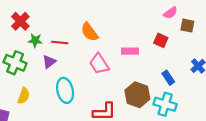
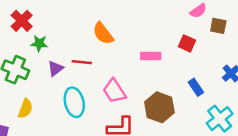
red line: (60, 43) -> (82, 62), moved
pink trapezoid: (99, 64) -> (114, 91), moved
cyan cross: (165, 104) -> (220, 119), moved, turned 35

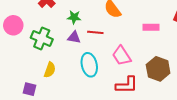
green star: (39, 43) -> (74, 17), moved
purple triangle: (55, 68) -> (74, 37), turned 48

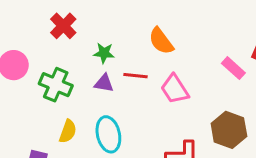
pink rectangle: (151, 27) -> (233, 68), moved, turned 42
pink trapezoid: (122, 56) -> (175, 89), moved
cyan ellipse: (89, 65) -> (108, 134), moved

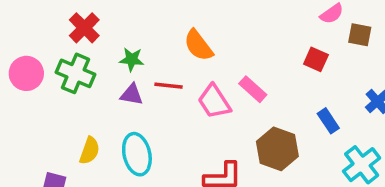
pink rectangle: (233, 68) -> (253, 89), moved
green cross: (56, 85) -> (75, 73), moved

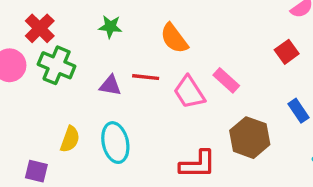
red cross: (84, 28) -> (40, 28), moved
green star: (132, 59) -> (110, 27), moved
red square: (316, 59) -> (287, 52), turned 30

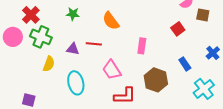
pink rectangle: (226, 80) -> (142, 46), turned 56
pink trapezoid: (189, 92) -> (112, 70), moved
yellow semicircle: (70, 139) -> (49, 64), moved

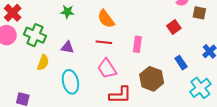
red cross: (31, 15) -> (13, 13), moved
red line: (94, 44) -> (104, 42), moved

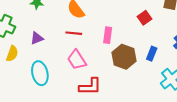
purple triangle: (67, 47) -> (37, 38), turned -32
blue rectangle: (181, 63) -> (152, 54), turned 56
brown hexagon: (152, 79) -> (124, 57), moved

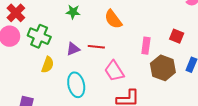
red square: (145, 18) -> (177, 36), moved, turned -32
red line: (74, 33) -> (96, 47), moved

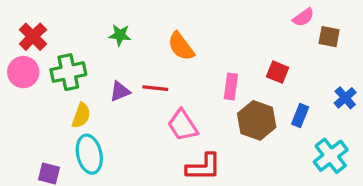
green cross: (39, 36) -> (68, 72), turned -35
cyan ellipse: (76, 85) -> (89, 154), moved

